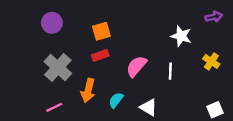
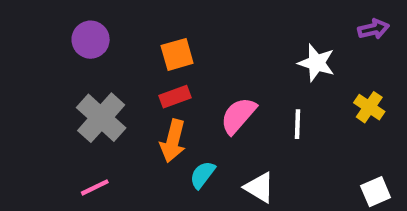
orange arrow: (88, 90) -> (173, 141), moved

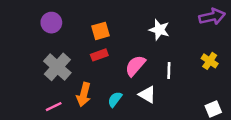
purple arrow: (373, 29) -> (212, 17), size x1.5
white star: (316, 63) -> (159, 30), moved
orange arrow: (173, 141) -> (84, 95), moved
white triangle: (259, 187) -> (147, 95), moved

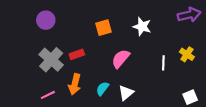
orange square: (101, 31) -> (104, 28), moved
red rectangle: (99, 55) -> (77, 54), moved
white line: (169, 71) -> (163, 63), moved
white triangle: (147, 95) -> (126, 93), moved, turned 49

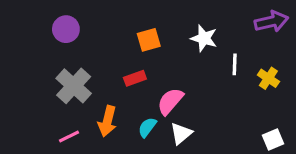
red rectangle: (77, 54) -> (135, 78), moved
pink semicircle: (121, 59) -> (170, 101), moved
white line: (163, 63) -> (235, 64), moved

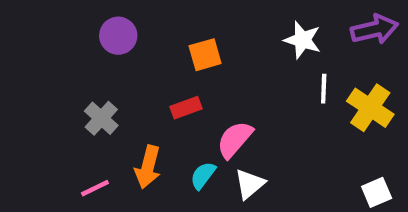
purple circle: (66, 29) -> (118, 36), moved
white star: (204, 38) -> (302, 40), moved
yellow cross: (268, 78) -> (370, 108), size x1.5
gray cross: (74, 86) -> (101, 118), size x0.7

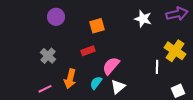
white line: (324, 89) -> (157, 67), moved

